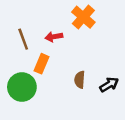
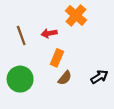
orange rectangle: (42, 64) -> (57, 58), moved
brown semicircle: (80, 80) -> (65, 78), moved, turned -144

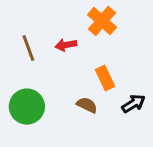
orange rectangle: (57, 58) -> (105, 78), moved, turned -48
brown semicircle: (65, 78) -> (87, 105), turned -104

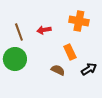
orange cross: (102, 21) -> (79, 21), moved, turned -30
green circle: (27, 107) -> (15, 59), moved

